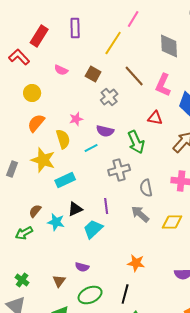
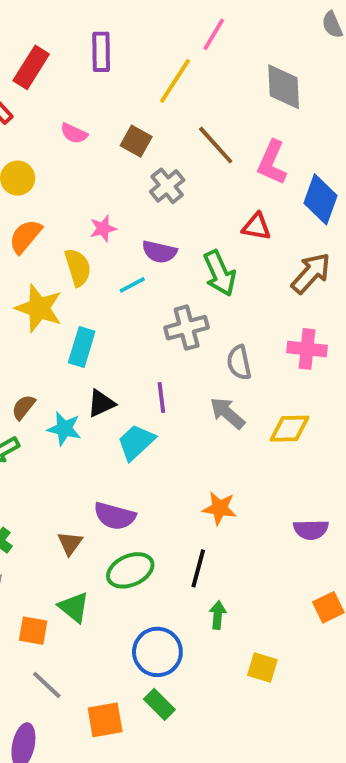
cyan rectangle: (65, 180) -> (82, 347), turned -48
purple semicircle: (82, 267) -> (115, 516), size x1.5

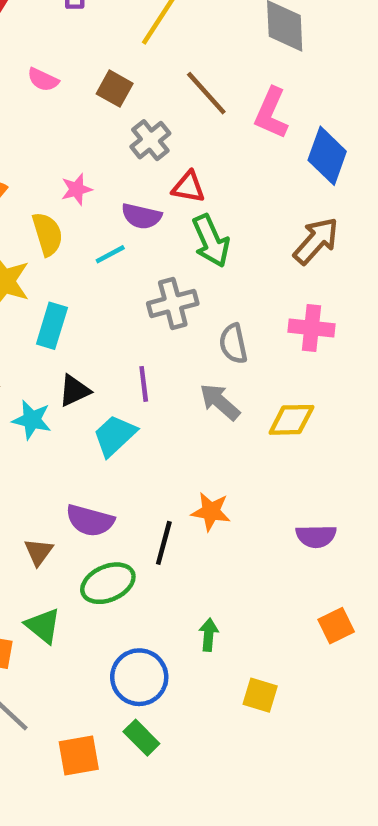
red triangle: (256, 227) -> (188, 187), moved
black line: (198, 568) -> (164, 543), moved

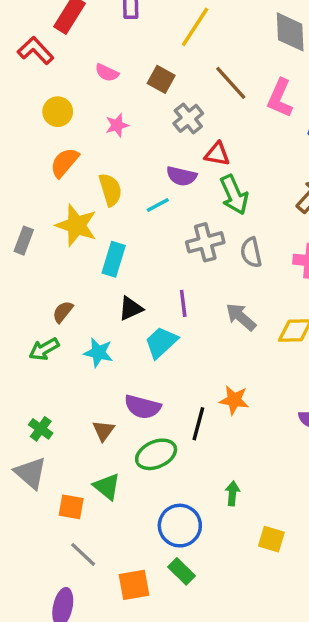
pink star: (77, 189) -> (117, 125), moved
gray semicircle: (233, 344) -> (251, 252), moved
cyan star: (32, 420) -> (98, 353), moved

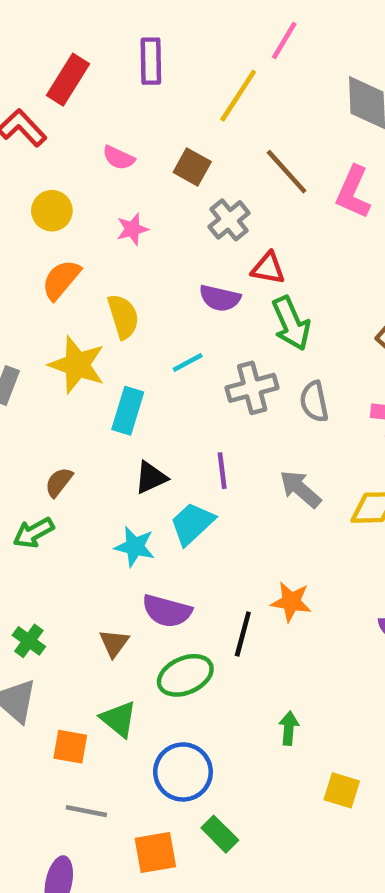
cyan line: (158, 205) -> (188, 363), moved
cyan star: (98, 353) -> (135, 547), moved
blue circle: (180, 526) -> (183, 772), moved
gray line: (83, 554) -> (86, 811), turned -32

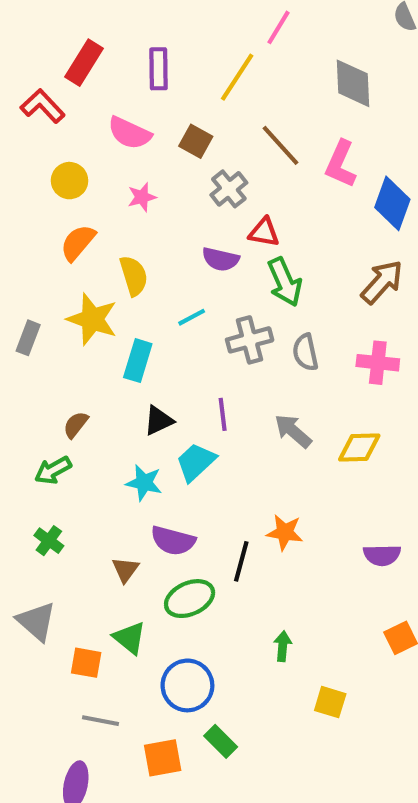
purple rectangle: (151, 61) -> (158, 69), moved
pink semicircle: (119, 158) -> (130, 133), size x1.5
green cross: (29, 641) -> (49, 541), moved

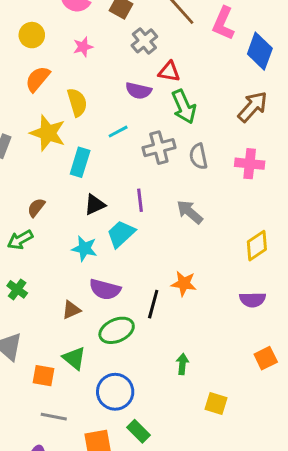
yellow diamond: (359, 447) -> (257, 246), moved, turned -32
brown triangle: (125, 570) -> (71, 310), turned 30

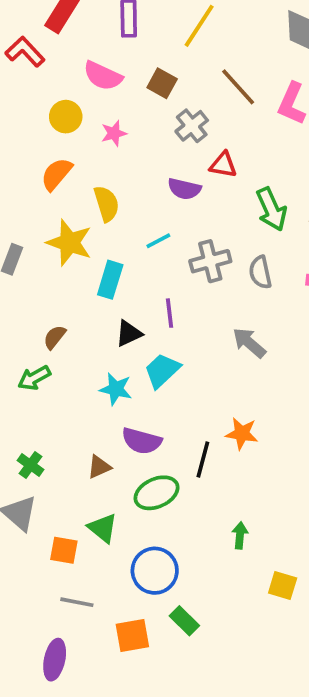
yellow circle: (32, 35) -> (66, 117), moved
green arrow: (184, 107) -> (271, 209), moved
purple line: (140, 200) -> (169, 313), moved
green cross: (17, 289) -> (30, 465), moved

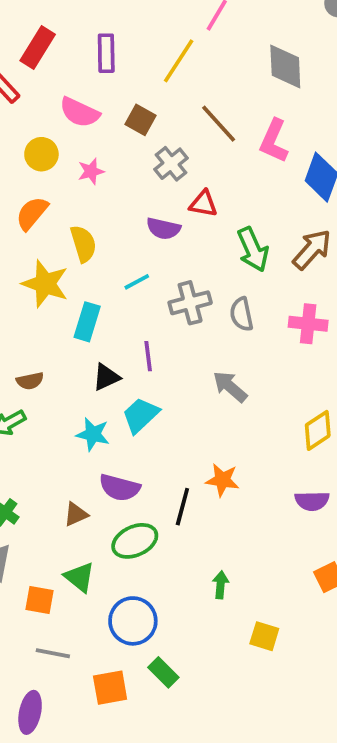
brown semicircle: (55, 337) -> (30, 381), turned -140

